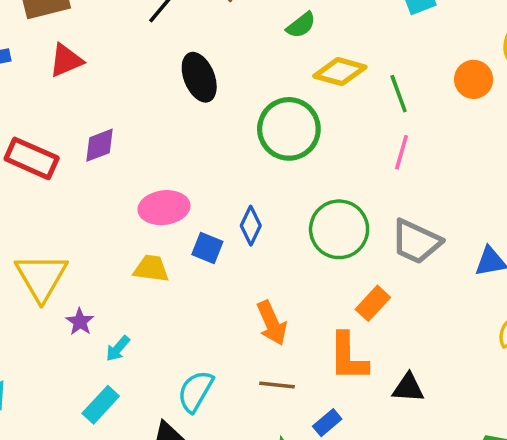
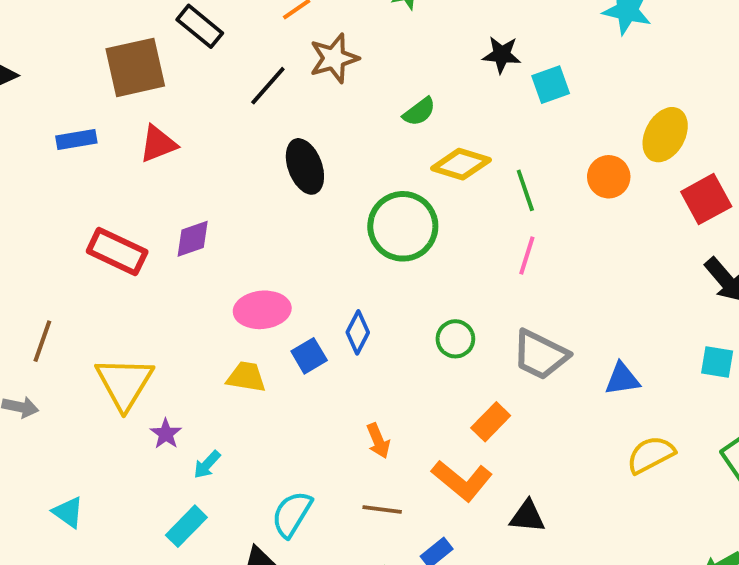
green circle: (339, 229) -> (455, 339), size x0.6
blue square: (207, 248) -> (309, 356), turned 36
orange arrow: (272, 323) -> (378, 441), size x0.7
orange L-shape: (348, 357) -> (462, 481), turned -52

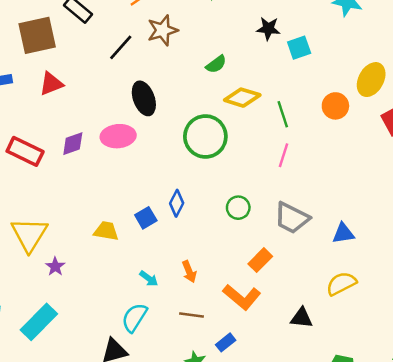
pink ellipse: (262, 310) -> (118, 136), moved
yellow semicircle: (651, 455) -> (341, 284), moved
cyan arrow: (207, 465) -> (149, 279), moved, turned -96
black triangle: (527, 516) -> (301, 318), moved
cyan rectangle: (186, 526) -> (39, 322), moved, size x1.4

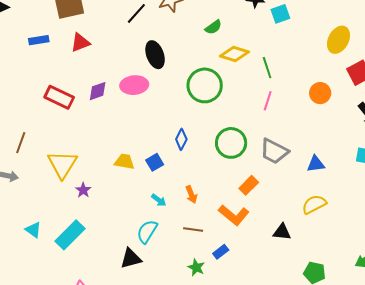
orange circle: (335, 106) -> (320, 93), moved
green circle: (238, 208) -> (231, 143), size x1.6
blue square: (146, 218) -> (155, 162), moved

